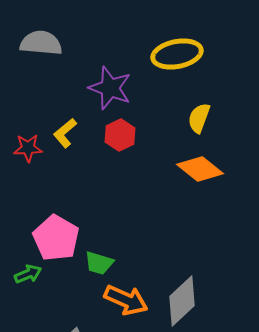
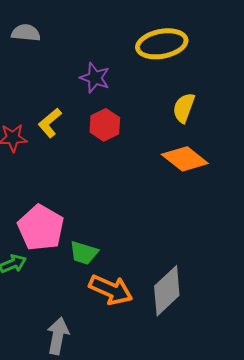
gray semicircle: (41, 43) -> (26, 33), size x0.7
purple star: (110, 88) -> (95, 78), size x0.7

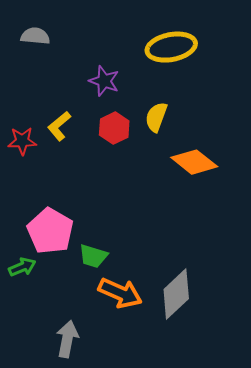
yellow semicircle: (184, 108) -> (156, 117), moved

